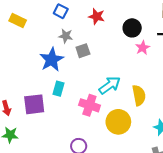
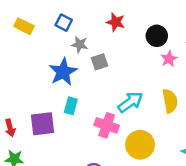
blue square: (61, 11) -> (64, 23), moved
yellow semicircle: (139, 95) -> (170, 101), moved

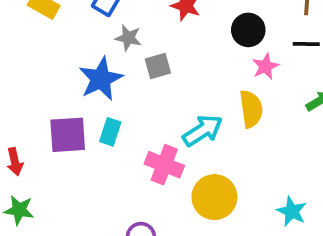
yellow semicircle: (170, 101) -> (251, 109), moved
purple square: (42, 124) -> (68, 135), moved

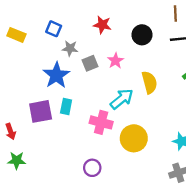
pink star: (265, 66) -> (116, 61), moved

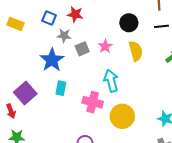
red star: (102, 25) -> (75, 14), moved
yellow semicircle: (149, 82) -> (136, 51), moved
cyan arrow: (122, 99) -> (111, 81), turned -65
purple square: (41, 111) -> (25, 93), moved, turned -30

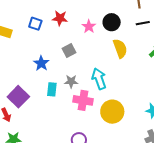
gray star: (64, 36) -> (71, 81), moved
pink star: (105, 46) -> (89, 26), moved
blue star: (52, 60) -> (41, 63), size x0.7

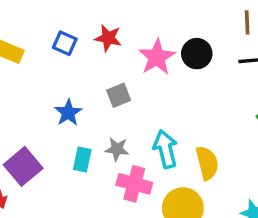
pink star: (89, 26) -> (157, 57), size x1.5
yellow semicircle: (120, 49) -> (207, 163), moved

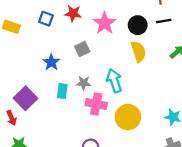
black circle: (197, 54) -> (138, 25), moved
yellow semicircle: (207, 163) -> (138, 51), moved

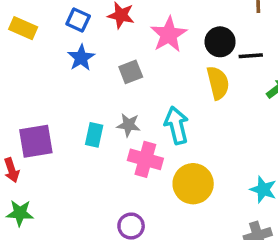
black line: (164, 21) -> (251, 56), moved
blue star: (51, 62) -> (81, 58), moved
purple square: (25, 98) -> (36, 141), turned 30

